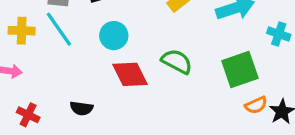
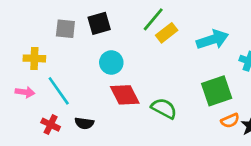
cyan line: (59, 29) -> (59, 91), moved
green semicircle: (177, 61) -> (164, 108), moved
red cross: (28, 115) -> (51, 125), moved

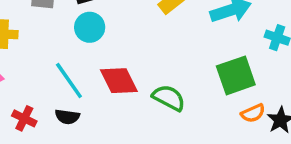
cyan circle: (111, 63) -> (90, 27), moved
cyan line: (59, 91) -> (69, 81), moved

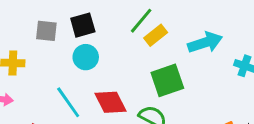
green square: (236, 75) -> (167, 80), moved

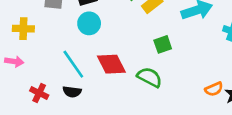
green square: (167, 80) -> (163, 44), size x0.6

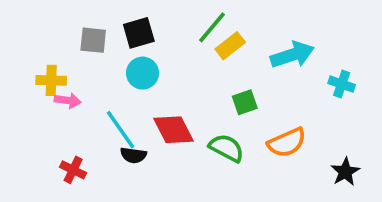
pink arrow: (14, 61) -> (68, 100), moved
orange semicircle: (214, 89) -> (287, 142), moved, size x1.5
black semicircle: (72, 92) -> (133, 155), moved

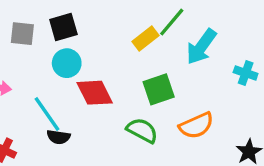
green line: (212, 27) -> (172, 22), moved
cyan arrow: (292, 55) -> (201, 47), turned 144
green square: (245, 102) -> (159, 89), size x1.4
red diamond: (174, 130) -> (95, 93), moved

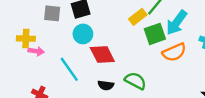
green square: (159, 89) -> (155, 34), moved
orange semicircle: (196, 126) -> (174, 52), moved
black semicircle: (59, 137) -> (106, 85), moved

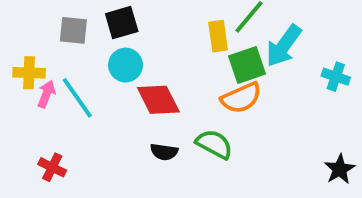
yellow rectangle: (138, 17) -> (218, 36), turned -60
pink arrow: (36, 51) -> (46, 94), turned -77
orange semicircle: (174, 52) -> (241, 98), moved
cyan line: (69, 69) -> (77, 98), moved

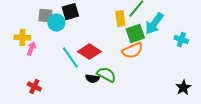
cyan circle: (126, 65) -> (56, 23), moved
cyan line: (77, 98) -> (70, 58), moved
red diamond: (158, 100) -> (89, 52), turned -30
green semicircle: (214, 144) -> (106, 75), moved

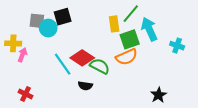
cyan arrow: (154, 24) -> (149, 29), turned 120
green semicircle: (106, 75) -> (100, 66), moved
black star: (183, 88) -> (159, 95), moved

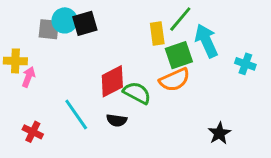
cyan circle: (48, 28) -> (65, 20), moved
red diamond: (82, 58) -> (112, 81), turned -60
cyan line: (63, 64) -> (76, 114), moved

